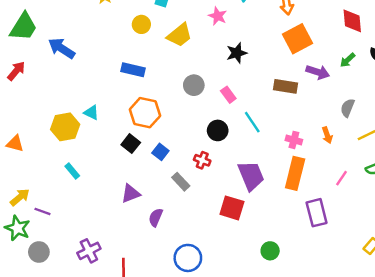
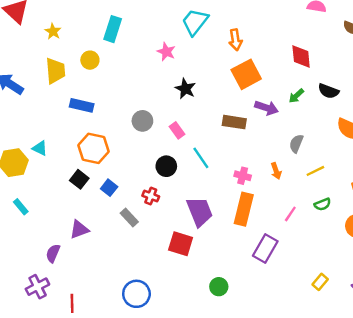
yellow trapezoid: (180, 35) -> (55, 71), moved, turned -56
black star: (237, 53) -> (185, 89), turned -30
purple rectangle: (317, 213) -> (265, 249), turned 44
purple semicircle: (156, 217) -> (53, 253), moved

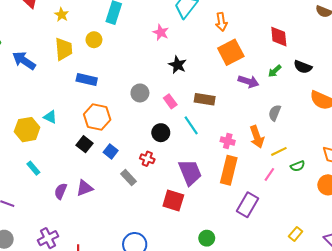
brown rectangle: (234, 122) -> (205, 99), moved
orange arrow: (276, 171) -> (257, 137), size x1.5
yellow line: (315, 171) -> (279, 151), moved
purple semicircle: (53, 253) -> (61, 191), moved

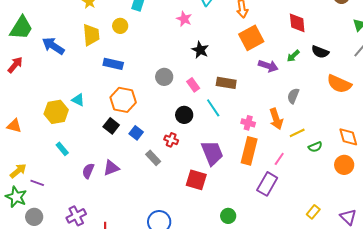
pink line: (269, 174) -> (279, 159), moved

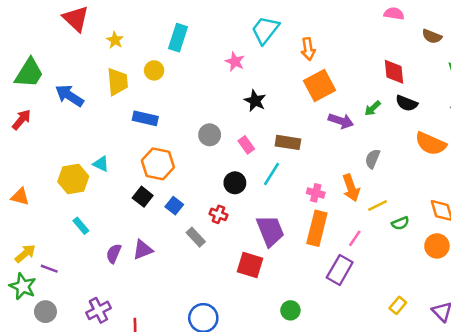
red diamond: (297, 23) -> (394, 72), moved
cyan line: (213, 108) -> (272, 174), turned 66

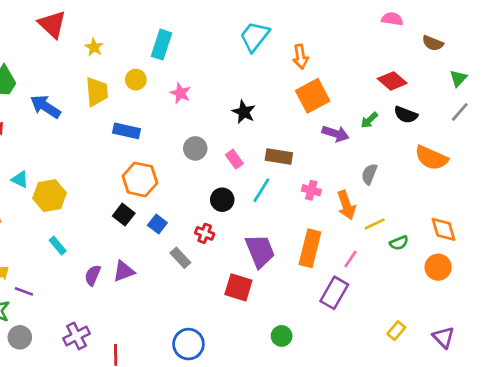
pink star: (235, 62) -> (180, 93), moved
red diamond: (394, 72) -> (392, 81), turned -44
cyan triangle: (101, 164) -> (20, 179), moved
pink cross: (316, 193) -> (311, 190), moved

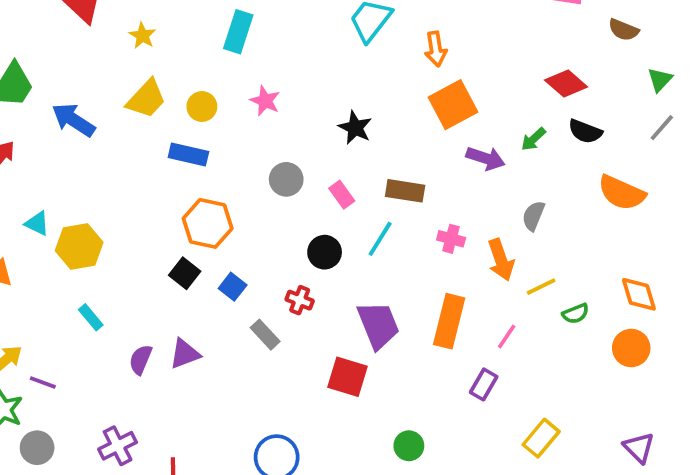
yellow circle: (136, 80) -> (202, 107), moved
yellow trapezoid: (97, 92) -> (146, 99), turned 48
purple rectangle: (334, 293) -> (484, 384), size x0.7
yellow rectangle: (396, 331) -> (541, 438), moved, size x1.4

